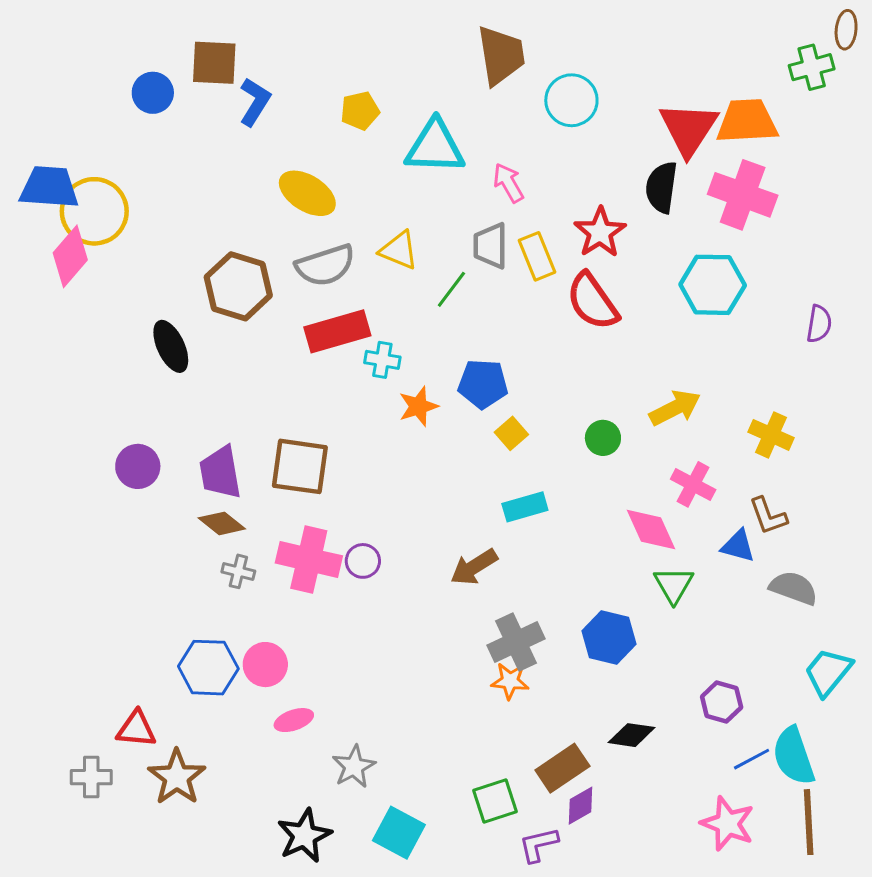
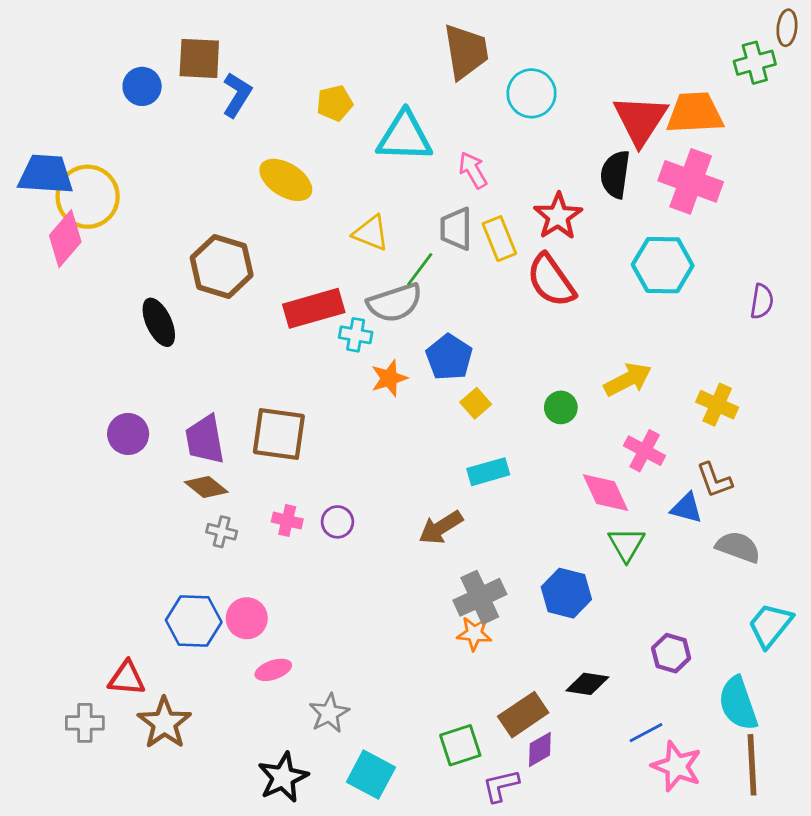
gray semicircle: (325, 265) -> (395, 303), moved
blue pentagon: (483, 384) -> (449, 357), turned 30
pink cross: (309, 559) -> (287, 521), size x0.5
blue line: (752, 759) -> (646, 733), moved

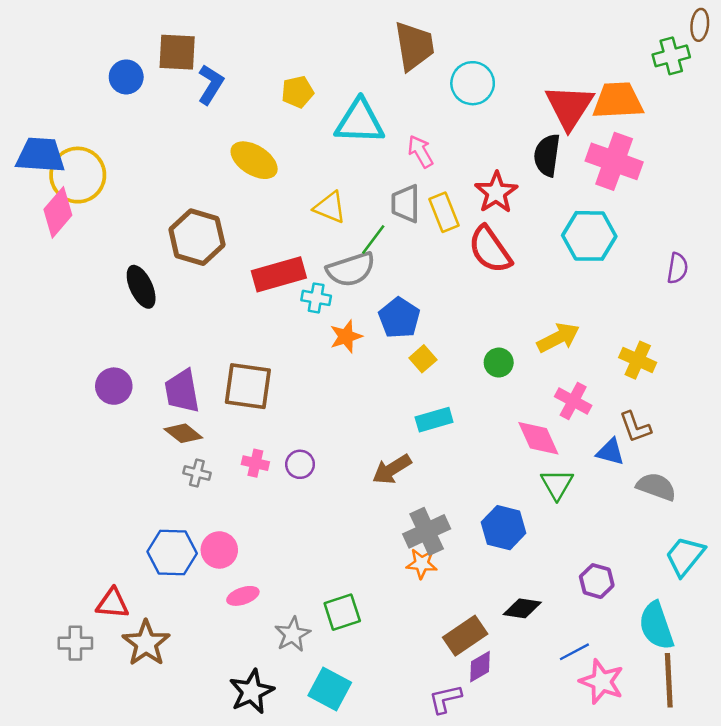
green square: (460, 745) -> (342, 612), moved

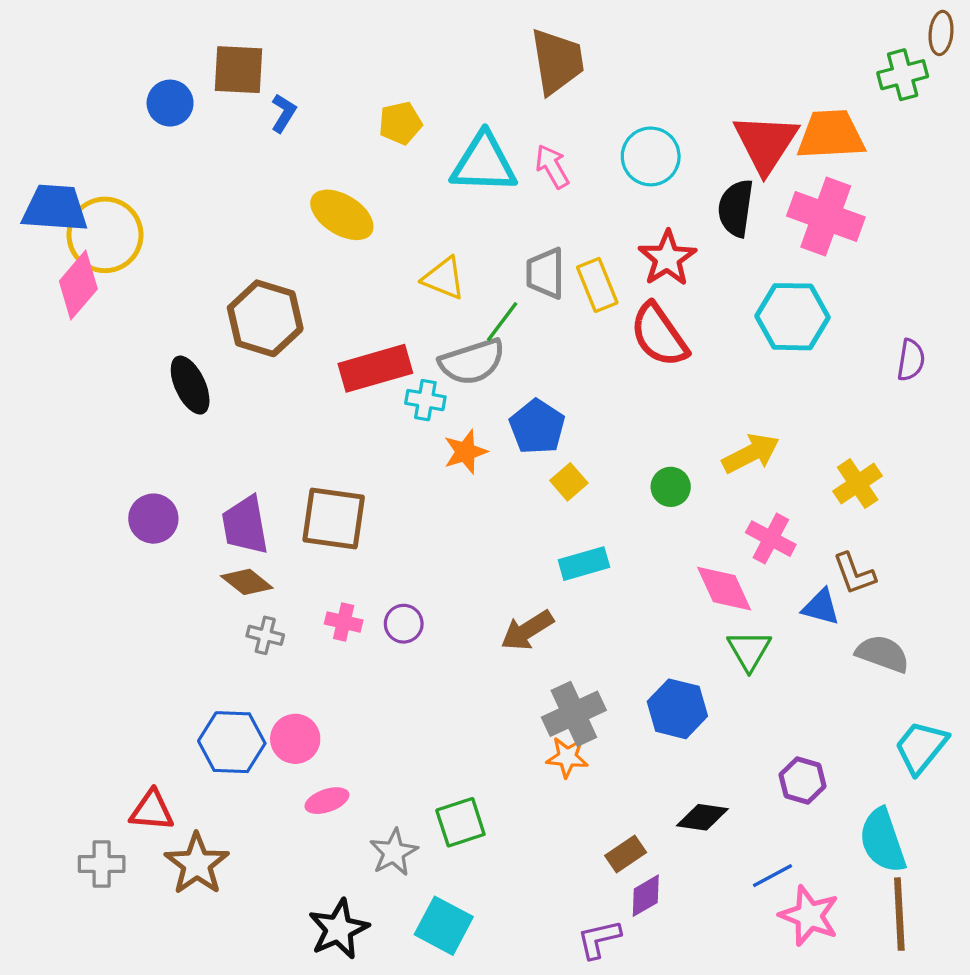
cyan circle: (473, 83) -> (651, 156), moved
blue L-shape: (211, 84) -> (284, 113), size x0.7
pink arrow: (420, 151) -> (552, 166), moved
yellow cross: (638, 360) -> (858, 484), turned 32
brown rectangle: (465, 636) -> (626, 854), size x0.7

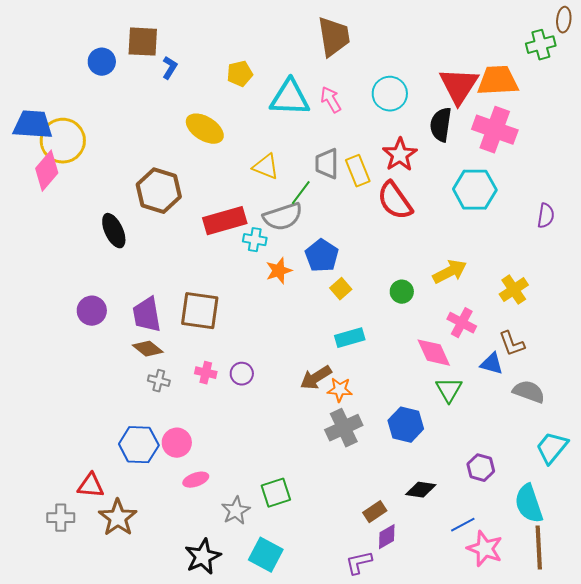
orange star: (567, 757) -> (340, 390), moved

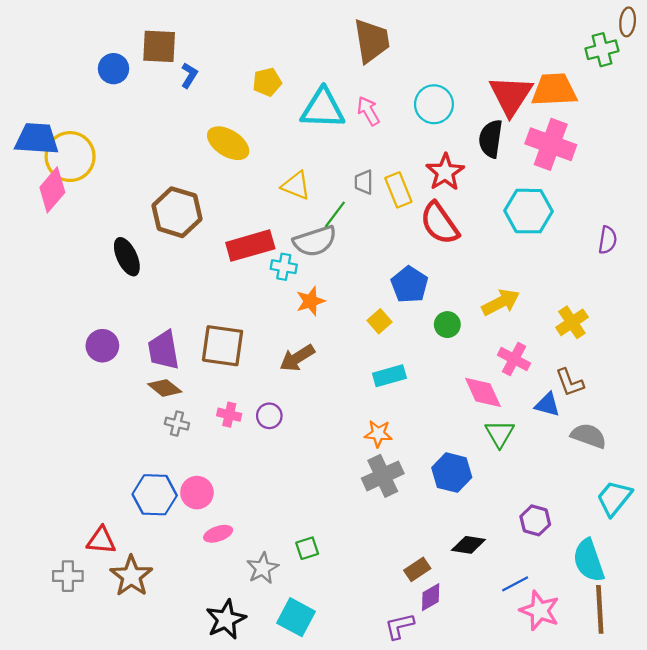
gray trapezoid: (327, 164) -> (364, 182), size x0.7
blue pentagon: (322, 256) -> (409, 285), moved
brown arrow: (316, 378) -> (297, 358), moved
green square: (276, 493) -> (307, 548), size x0.7

